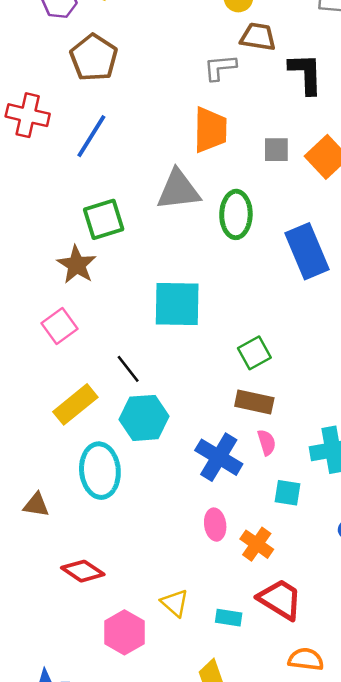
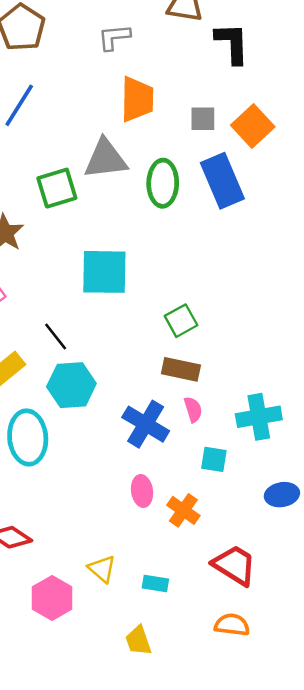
gray L-shape: (220, 67) -> (114, 37), moved
green square: (104, 219) -> (57, 188), moved
blue rectangle: (307, 251) -> (222, 181), moved
red trapezoid: (280, 599) -> (234, 565), moved

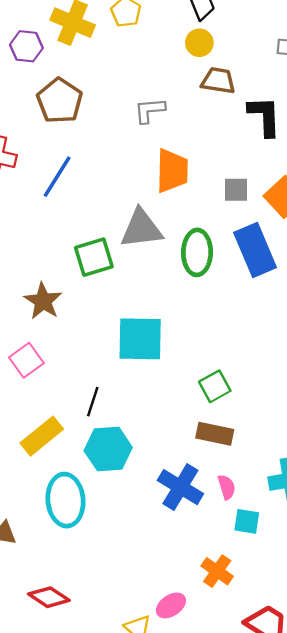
black line: (56, 336) -> (93, 402), turned 56
pink semicircle: (193, 409) -> (227, 487), moved
pink ellipse: (142, 491) -> (171, 605), moved, turned 64

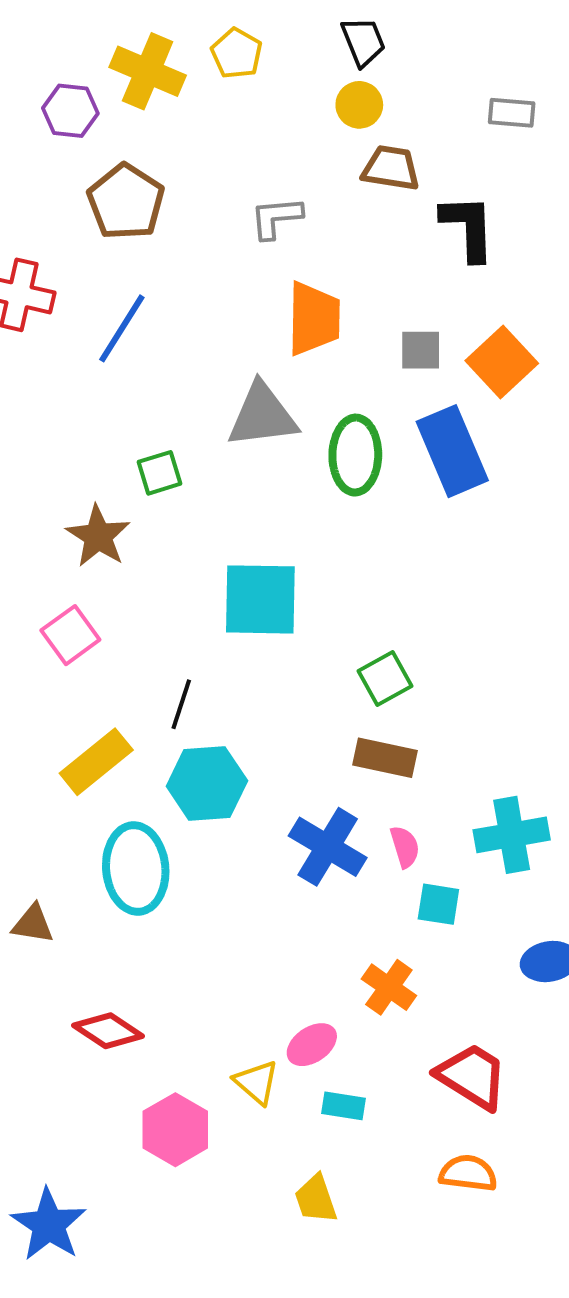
green square: (94, 257) -> (159, 473), moved, size x0.7

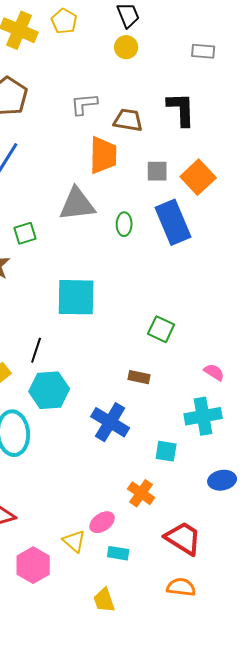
brown trapezoid: (391, 168) -> (128, 120), moved
green ellipse: (355, 455) -> (124, 224), size x0.6
green square: (385, 679) -> (161, 329), moved, turned -36
brown rectangle: (385, 758) -> (139, 377), size x0.7
pink semicircle: (405, 847) -> (214, 372), moved, turned -40

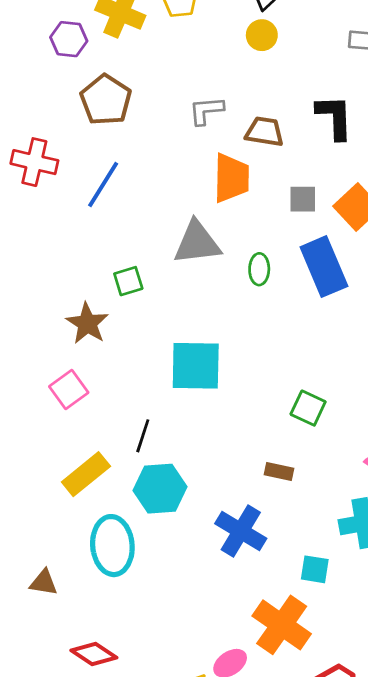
orange cross: (141, 493) -> (282, 625), size x1.6

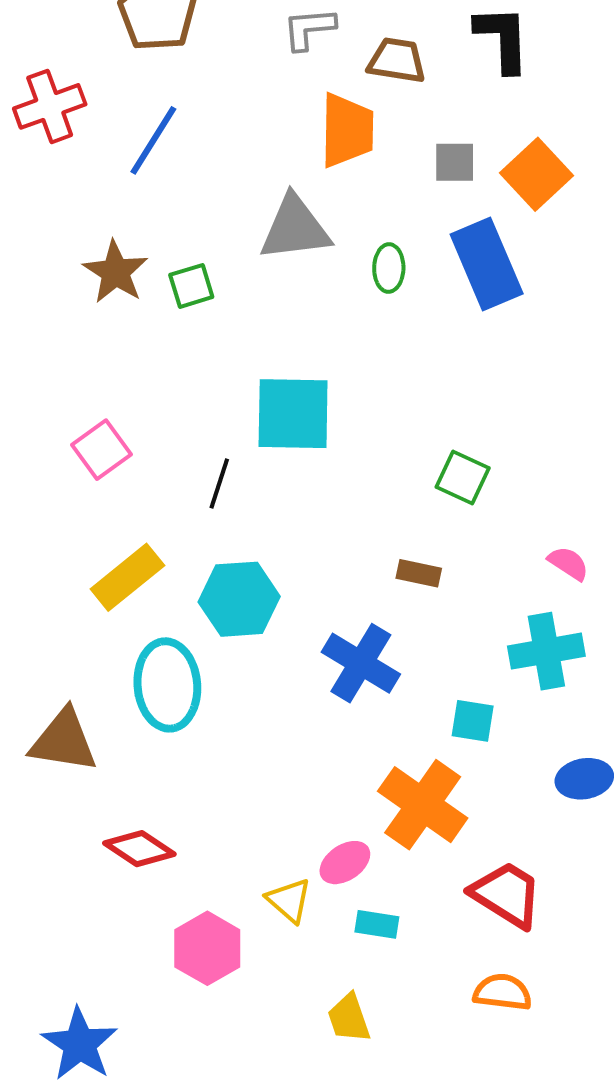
red cross: (34, 162) -> (50, 106), turned -33
brown star: (87, 323) -> (115, 272), moved
black line: (143, 436) -> (219, 483), moved
brown triangle: (44, 583) -> (64, 741), size x1.6

